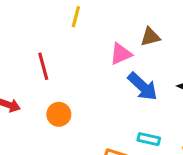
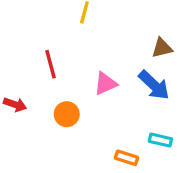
brown triangle: (150, 37) -> (162, 48), moved
pink triangle: (121, 54) -> (105, 84), moved

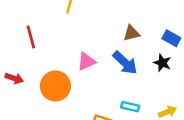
red line: (51, 64) -> (31, 37), moved
orange circle: (67, 114) -> (55, 86), size x1.5

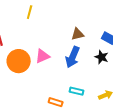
blue arrow: (125, 63) -> (73, 57), turned 70
orange circle: (55, 86) -> (19, 61), moved

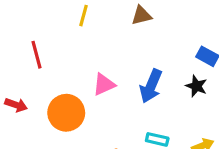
brown triangle: (78, 34) -> (142, 16), moved
orange circle: (19, 61) -> (66, 113), moved

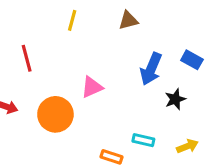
blue arrow: (151, 86) -> (151, 69), moved
black star: (196, 86) -> (175, 99), moved, turned 30

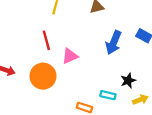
red line: (27, 58) -> (46, 40), moved
black star: (175, 99) -> (128, 81), moved

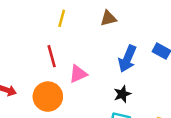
black star: (128, 81) -> (122, 94), moved

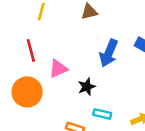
black star: (122, 94) -> (87, 87), moved

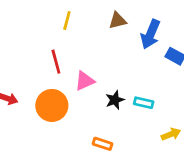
blue arrow: (109, 53) -> (150, 34), moved
cyan rectangle: (102, 114) -> (144, 103), moved

